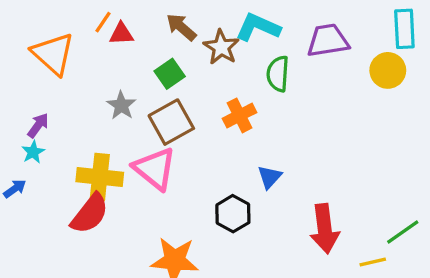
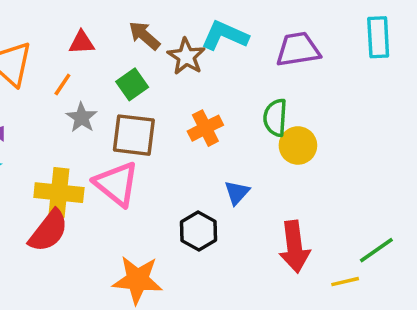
orange line: (103, 22) -> (62, 84), moved
yellow circle: (388, 70) -> (298, 145), moved
green semicircle: (278, 74) -> (275, 118), moved
brown square: (171, 122) -> (134, 135), turned 36

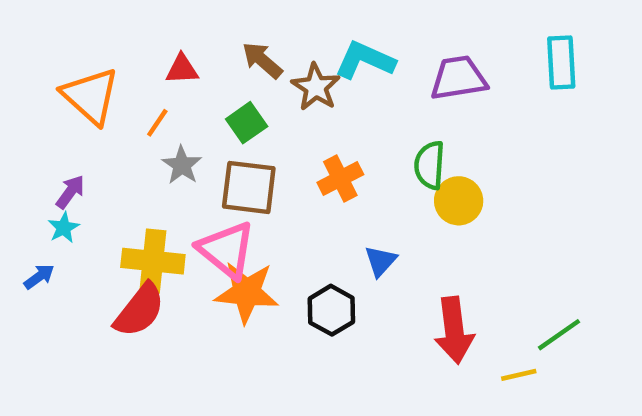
orange star: (137, 280) -> (247, 292), moved

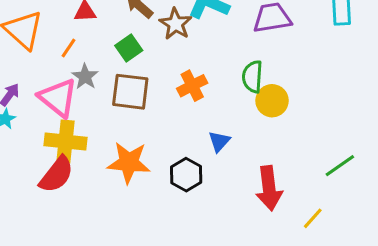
pink triangle: (227, 250) -> (58, 98), moved
green line: (559, 335) -> (340, 166), moved
yellow line: (519, 375) -> (313, 218), turned -35

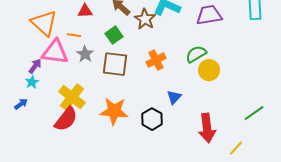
orange line: (69, 48) -> (74, 35), turned 64
green semicircle: (252, 77) -> (196, 54), turned 55
pink triangle: (58, 98) -> (55, 52), moved, turned -32
yellow cross: (66, 141) -> (72, 97), turned 32

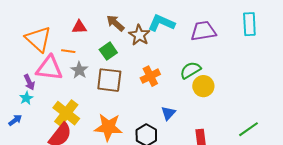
purple arrow: (35, 66) -> (29, 82), turned 119

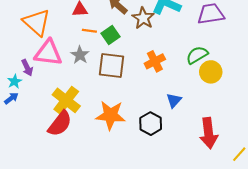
orange line: (68, 51) -> (89, 31), moved
cyan star: (26, 98) -> (14, 81), moved
blue arrow: (15, 120) -> (11, 98), moved

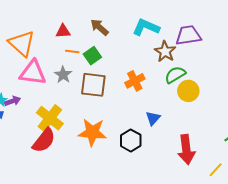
brown star: (143, 18) -> (165, 52), moved
purple arrow: (27, 68) -> (13, 101), moved, turned -84

